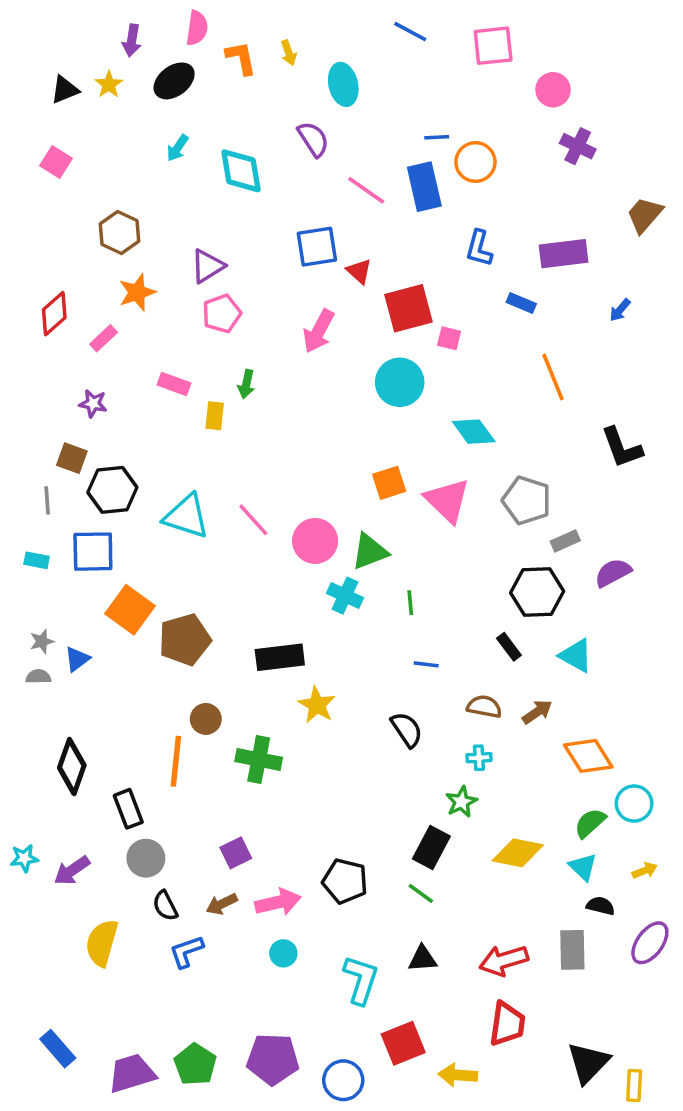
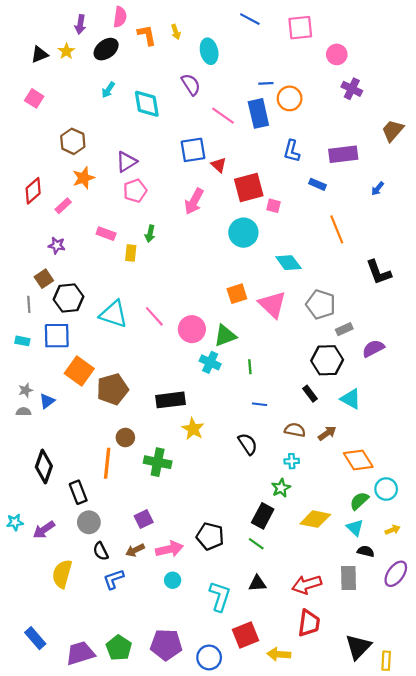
brown square: (72, 458) -> (44, 279), turned 36

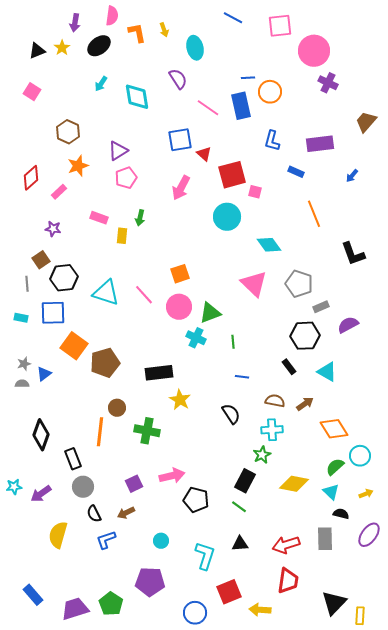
pink circle: (337, 54) -> (314, 51), size x1.6
orange square: (237, 294) -> (180, 274), moved
cyan cross: (292, 461) -> (272, 430), size x1.5
pink arrow: (169, 549) -> (172, 476), moved
purple pentagon: (166, 645) -> (150, 582), moved

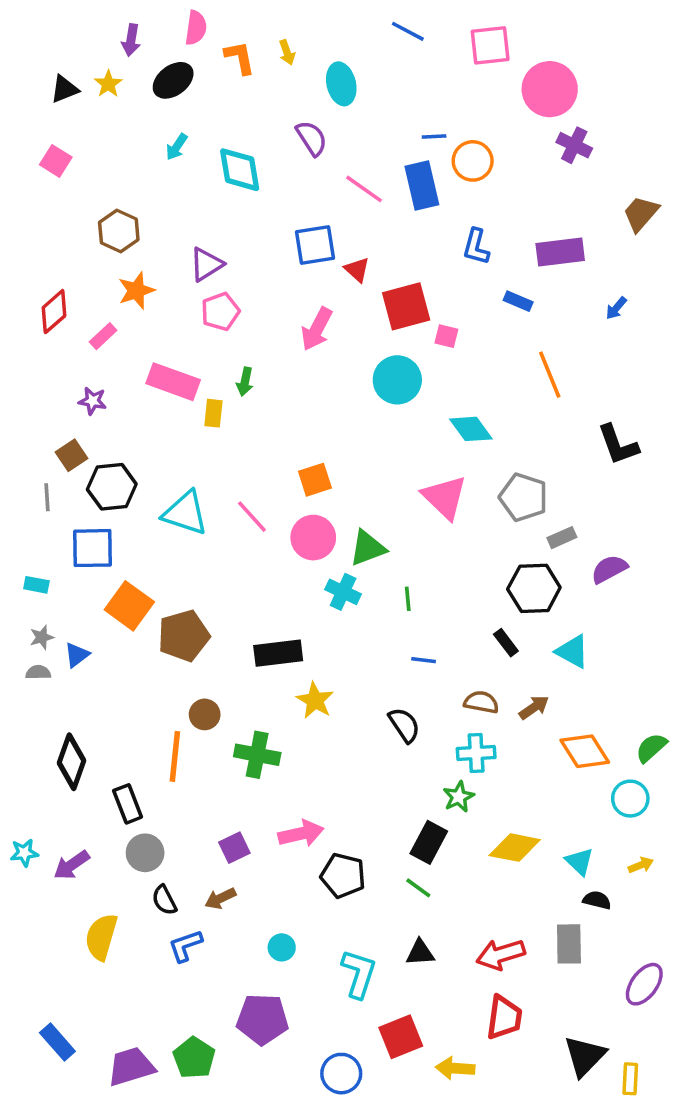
pink rectangle: (99, 218) -> (173, 382), size x1.6
cyan rectangle: (21, 318) -> (36, 585), moved
green semicircle: (335, 467) -> (651, 748), moved
purple ellipse: (369, 535) -> (644, 984), moved

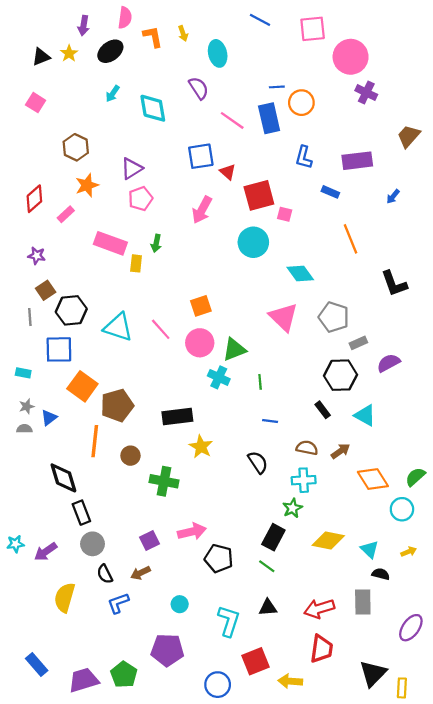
purple star: (93, 401) -> (37, 256), moved
orange line: (175, 756) -> (95, 441), moved
black diamond: (72, 762) -> (63, 478), moved, turned -36

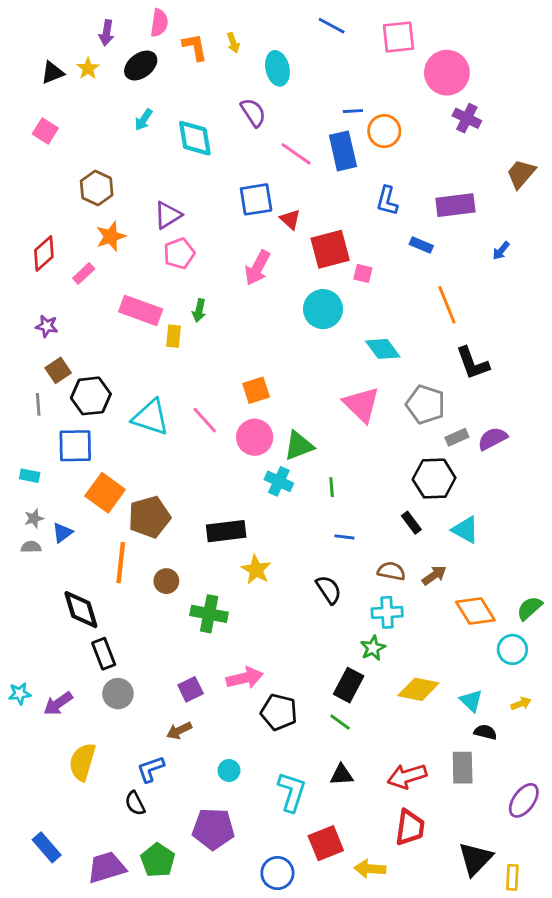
black L-shape: (394, 284) -> (473, 363), moved
purple semicircle: (389, 363) -> (492, 439), moved
black semicircle: (105, 574) -> (135, 803), moved

